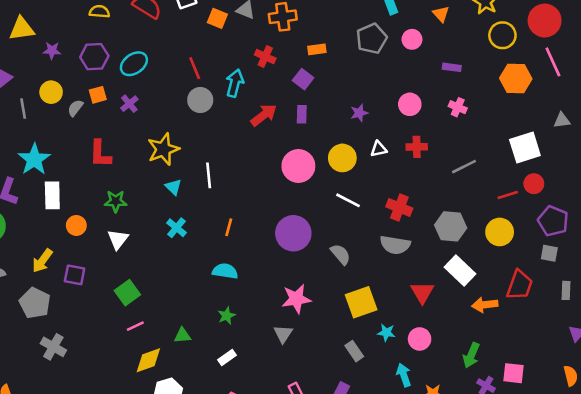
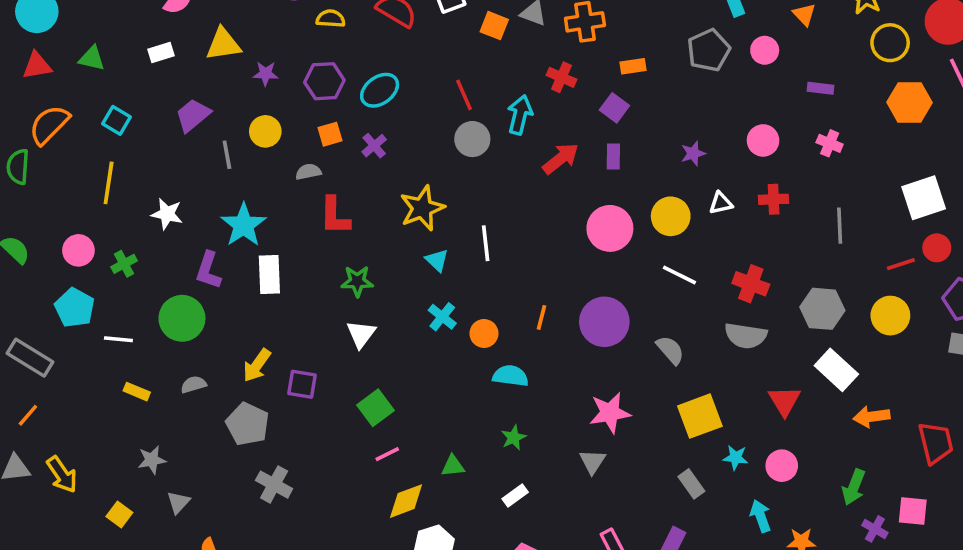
gray semicircle: (75, 108) -> (308, 172), moved, turned 42
gray line: (464, 167) -> (840, 226), turned -65
orange circle: (76, 225) -> (484, 333), moved
orange line: (229, 227) -> (542, 317), moved
red trapezoid: (520, 285) -> (936, 443), moved, turned -32

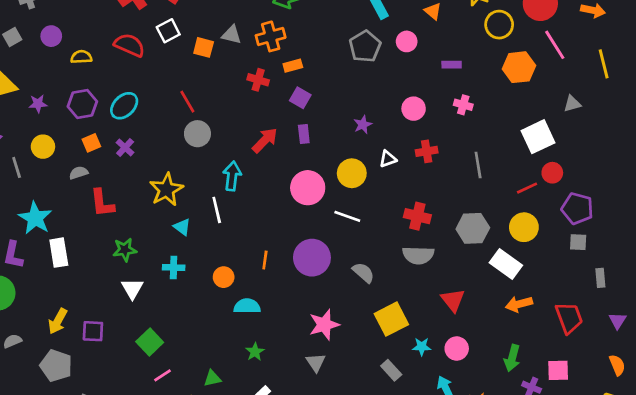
orange rectangle: (633, 66) -> (293, 66), moved
cyan arrow: (520, 115) -> (232, 176), moved
white line: (679, 275) -> (347, 216), moved
cyan cross: (442, 317) -> (174, 267), moved, turned -30
white rectangle: (836, 370) -> (506, 264), moved

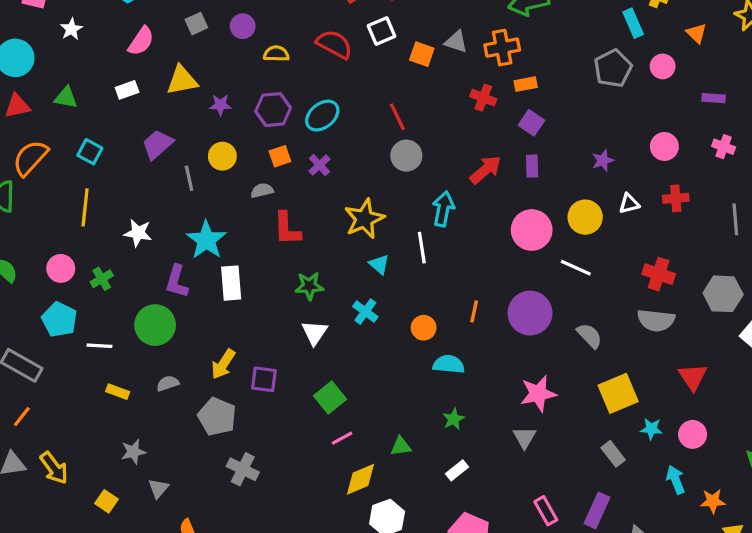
cyan cross: (174, 267) -> (365, 312), turned 30

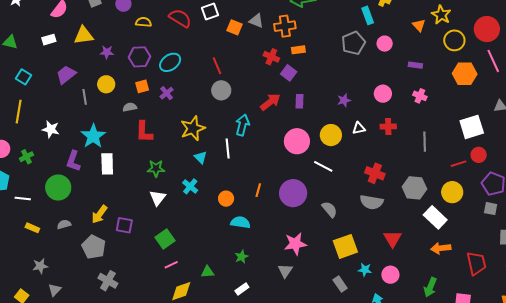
orange triangle: (697, 33) -> (419, 25), moved
purple square: (531, 123) -> (289, 73), moved

